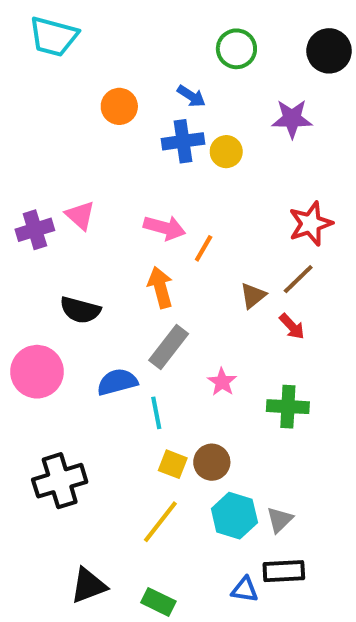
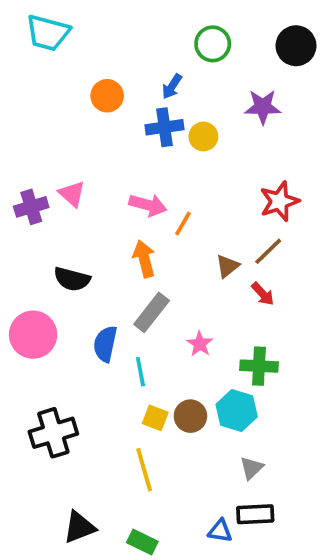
blue arrow: (191, 96) -> (172, 86), turned 90
blue semicircle: (117, 382) -> (105, 344), turned -63
cyan hexagon: (234, 516) -> (237, 411), moved
yellow line: (160, 522) -> (144, 470), turned -54

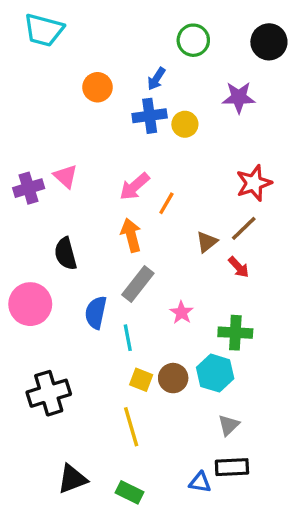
pink arrow: (148, 205) -> (134, 186), turned 124
black semicircle: (72, 279) -> (66, 254), turned 60

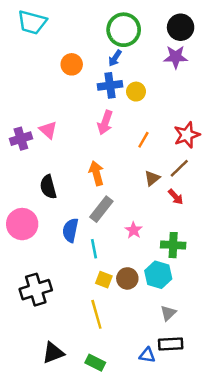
green circle: (193, 40) -> (124, 30), moved, size x1.4
black circle: (269, 42) -> (181, 27), moved
purple star: (239, 97) -> (176, 57), moved
pink arrow: (134, 186) -> (105, 123), moved, turned -30
orange line: (166, 203) -> (143, 140), moved

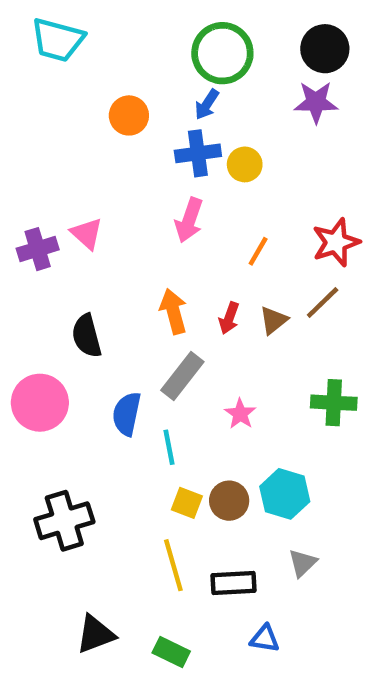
red arrow: (176, 197) -> (229, 318), moved, turned 63
green cross: (173, 245) -> (334, 403), moved
black rectangle: (171, 344) -> (234, 583), moved

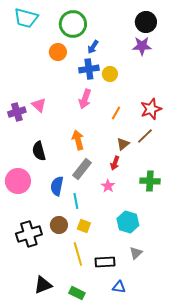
green circle: (222, 53) -> (73, 24), moved
red arrow: (229, 318) -> (115, 163), moved
brown circle: (229, 501) -> (59, 225), moved

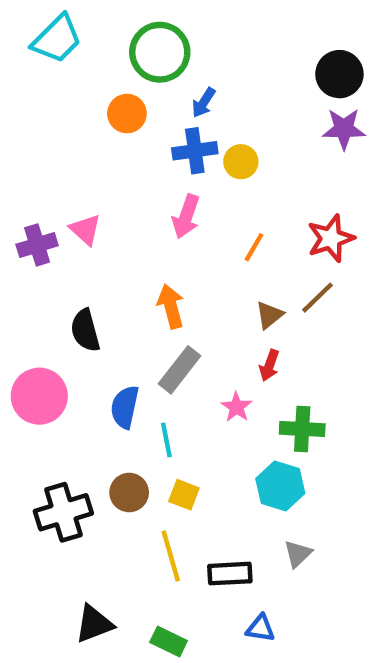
cyan trapezoid: (26, 18) -> (57, 39), turned -60
black circle: (146, 22) -> (339, 74), moved
purple star: (142, 46) -> (344, 129), moved
red arrow: (115, 163) -> (269, 365), moved
green cross: (150, 181) -> (302, 429), moved

